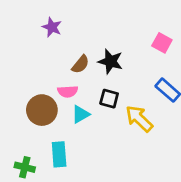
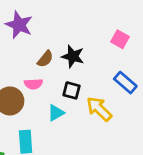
purple star: (52, 27) -> (19, 25), size x1.5
cyan triangle: (80, 114) -> (56, 113), moved

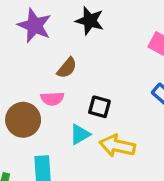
black star: (73, 56) -> (90, 21), moved
yellow arrow: (99, 109) -> (117, 146), moved, turned -32

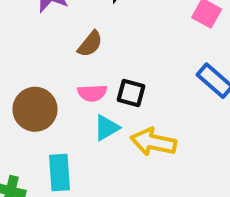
pink semicircle: (52, 99) -> (92, 93), moved

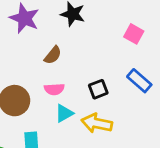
black square: (131, 93) -> (98, 89), moved, turned -36

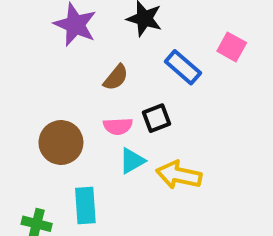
blue rectangle: (139, 81) -> (183, 67), moved
black square: (98, 89) -> (156, 118), moved

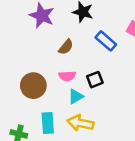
black square: (156, 118) -> (95, 80), moved
yellow arrow: (179, 175) -> (80, 123), moved

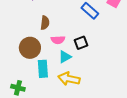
brown semicircle: (66, 47) -> (45, 23), moved, turned -32
cyan rectangle: (48, 123) -> (43, 69), moved

